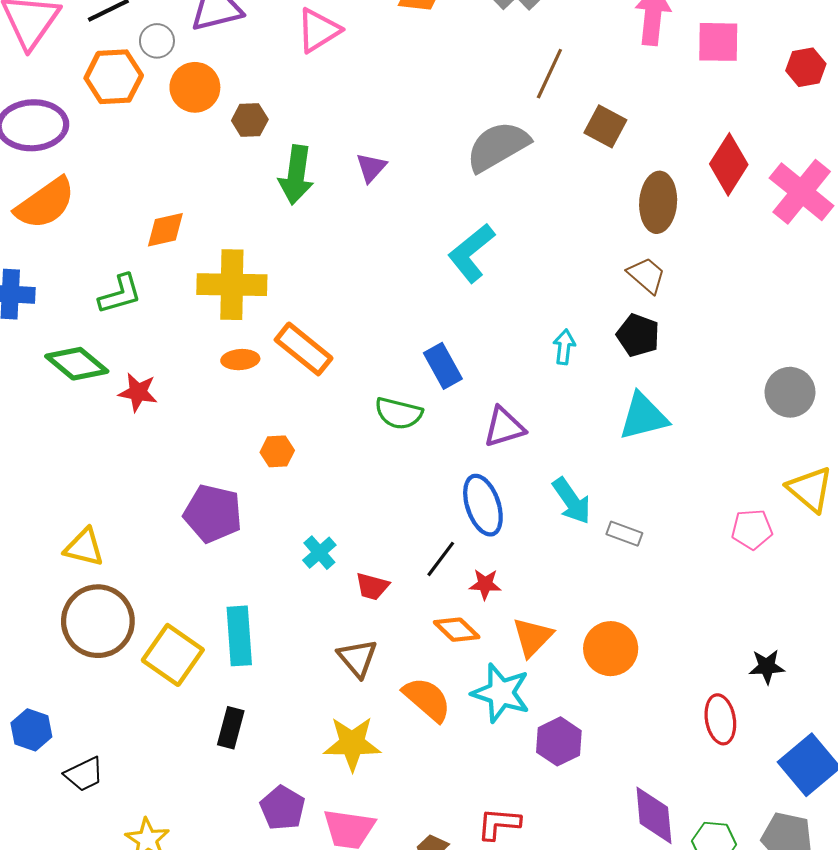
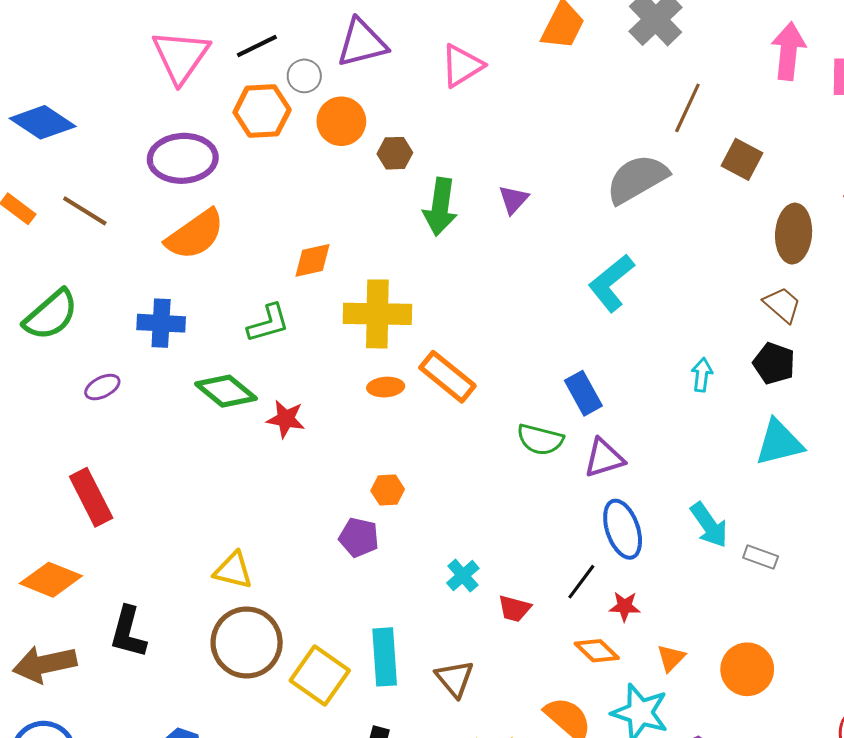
purple triangle: (504, 427) -> (604, 458), moved
orange hexagon: (277, 451) -> (388, 490), moved
purple pentagon: (213, 514) -> (359, 537), size x0.7
orange triangle: (533, 637) -> (671, 658), size x0.7
brown triangle: (357, 658) -> (455, 679), moved

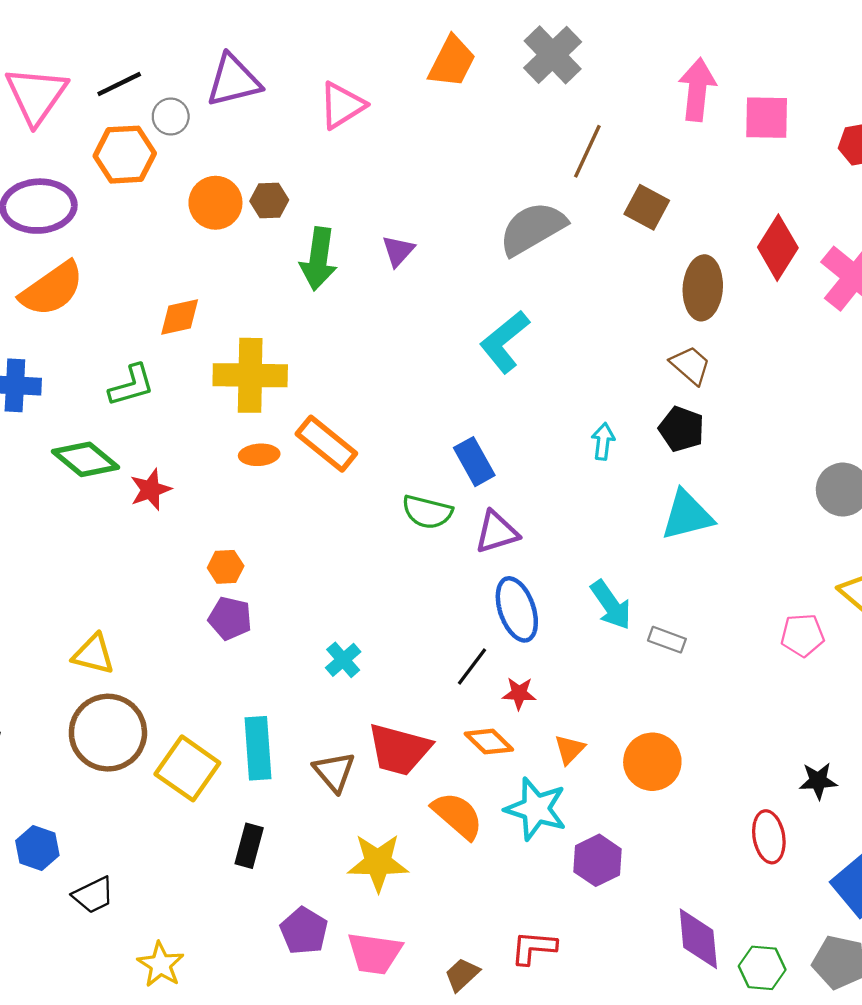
orange circle: (341, 121) -> (215, 203), moved
red star: (286, 419) -> (151, 490), turned -30
orange hexagon: (388, 490) -> (226, 567), moved
red trapezoid: (514, 608) -> (399, 749), moved, size x1.8

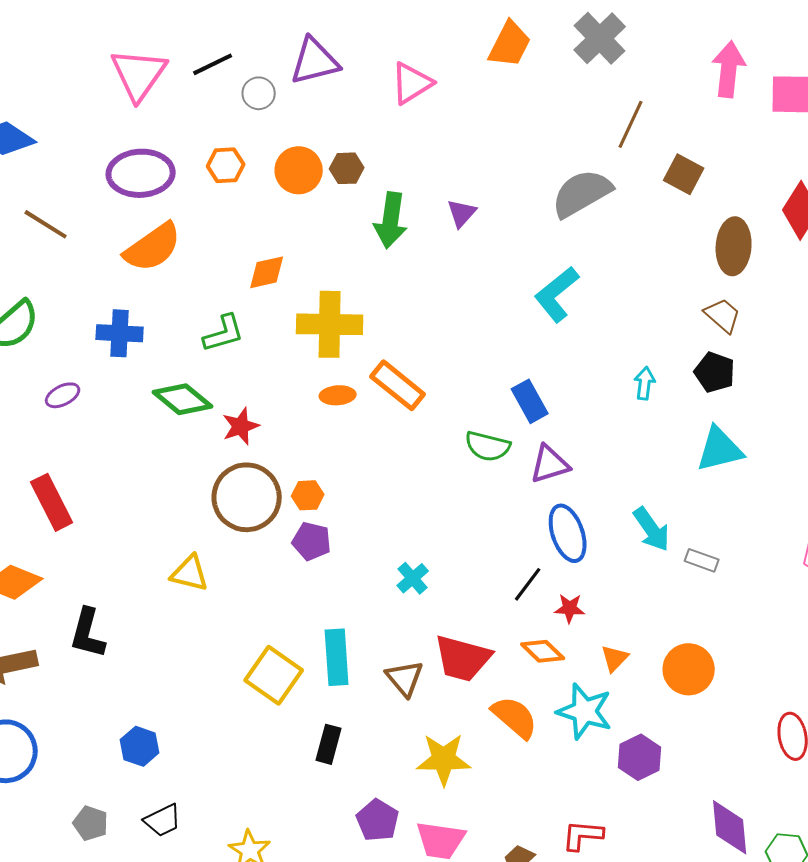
orange hexagon: (125, 155) -> (226, 165), moved, size x0.7
brown circle: (108, 733) -> (247, 497), moved
black trapezoid: (93, 895) -> (163, 820), moved

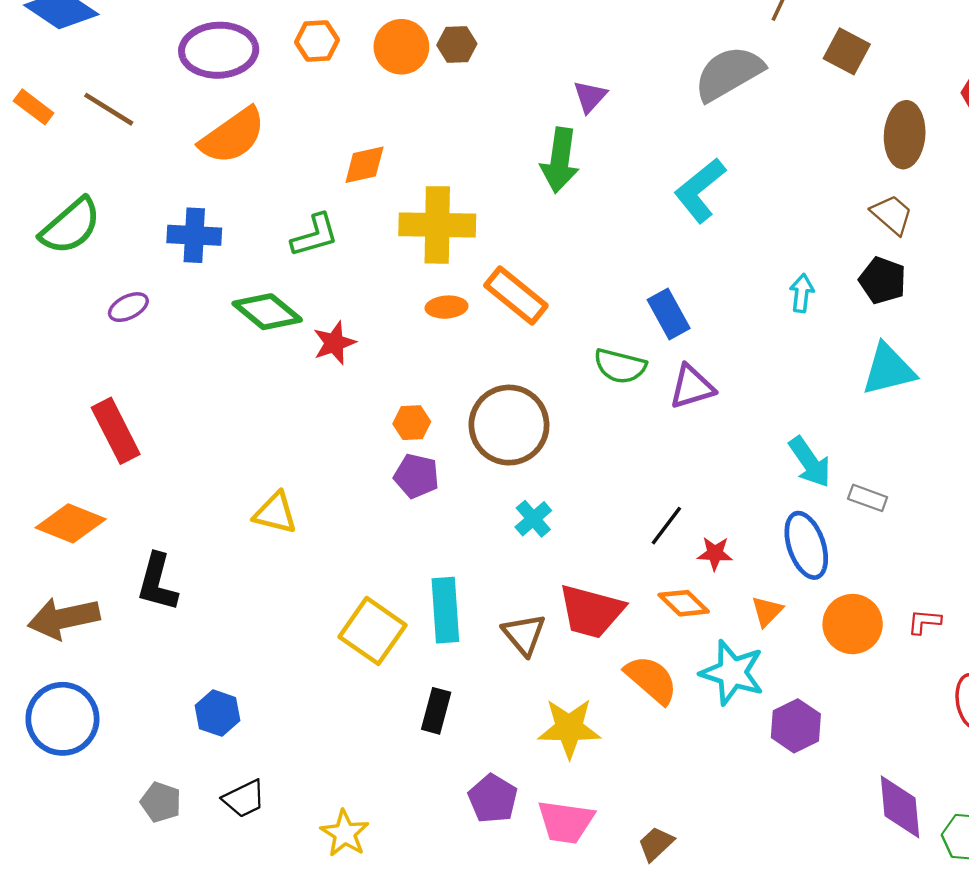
green arrow: (391, 220) -> (560, 160), moved
brown circle: (247, 497) -> (509, 425), moved
blue ellipse: (568, 533) -> (806, 545), moved
red L-shape: (583, 835) -> (924, 622), moved, size x0.7

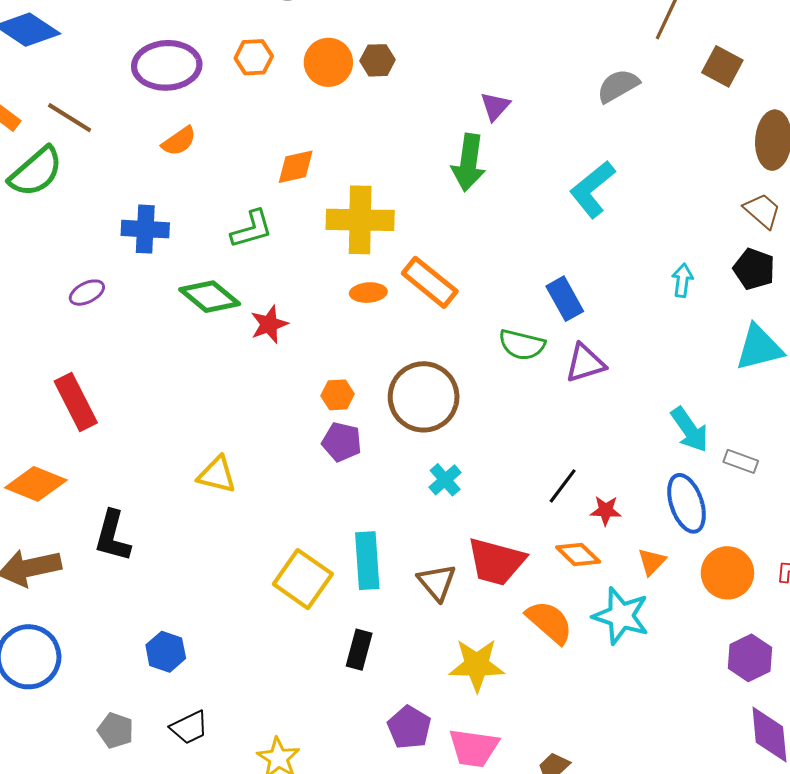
gray semicircle: (729, 73) -> (618, 86), size x0.7
orange semicircle: (233, 136) -> (179, 141), size x0.6
green semicircle: (71, 226) -> (36, 172), moved
purple hexagon: (796, 726) -> (750, 658), moved

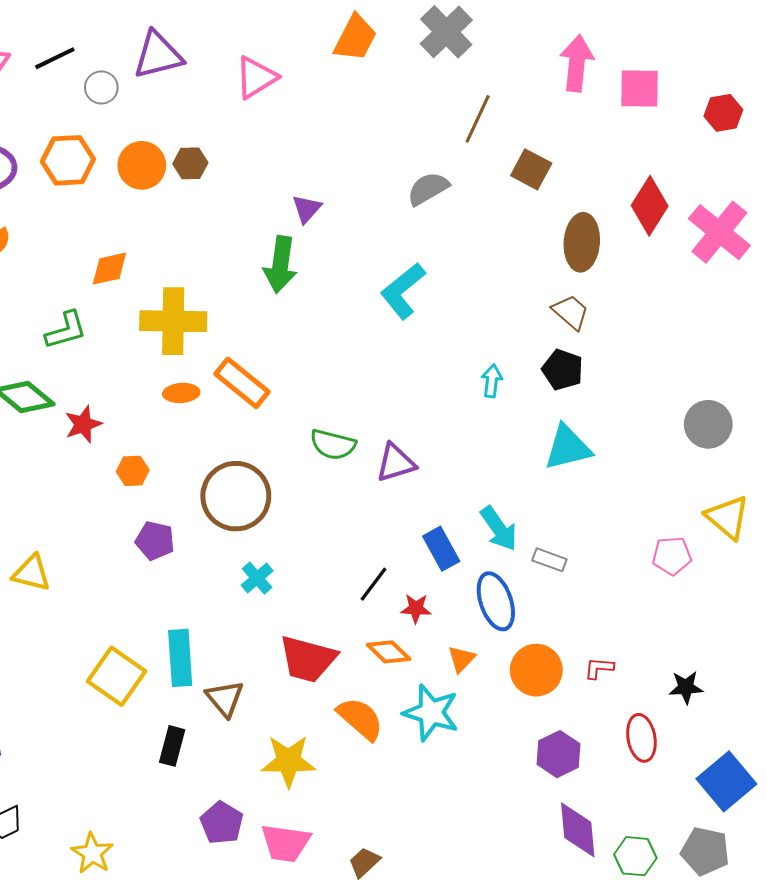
orange hexagon: (254, 57) -> (68, 160), size x1.4
blue rectangle: (565, 299) -> (441, 549), moved
orange hexagon: (338, 395) -> (133, 471), moved
brown triangle: (437, 582) -> (225, 698), moved

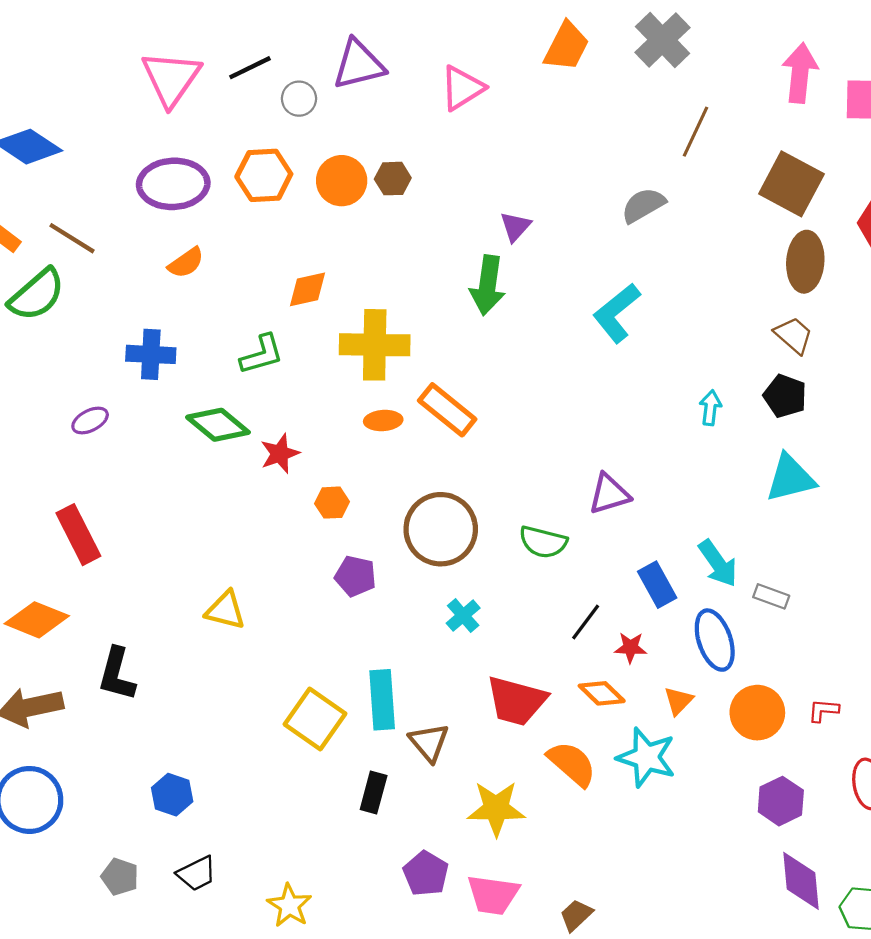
brown square: (531, 169) -> (791, 184), moved, size x1.5
green semicircle: (333, 445) -> (543, 542), moved

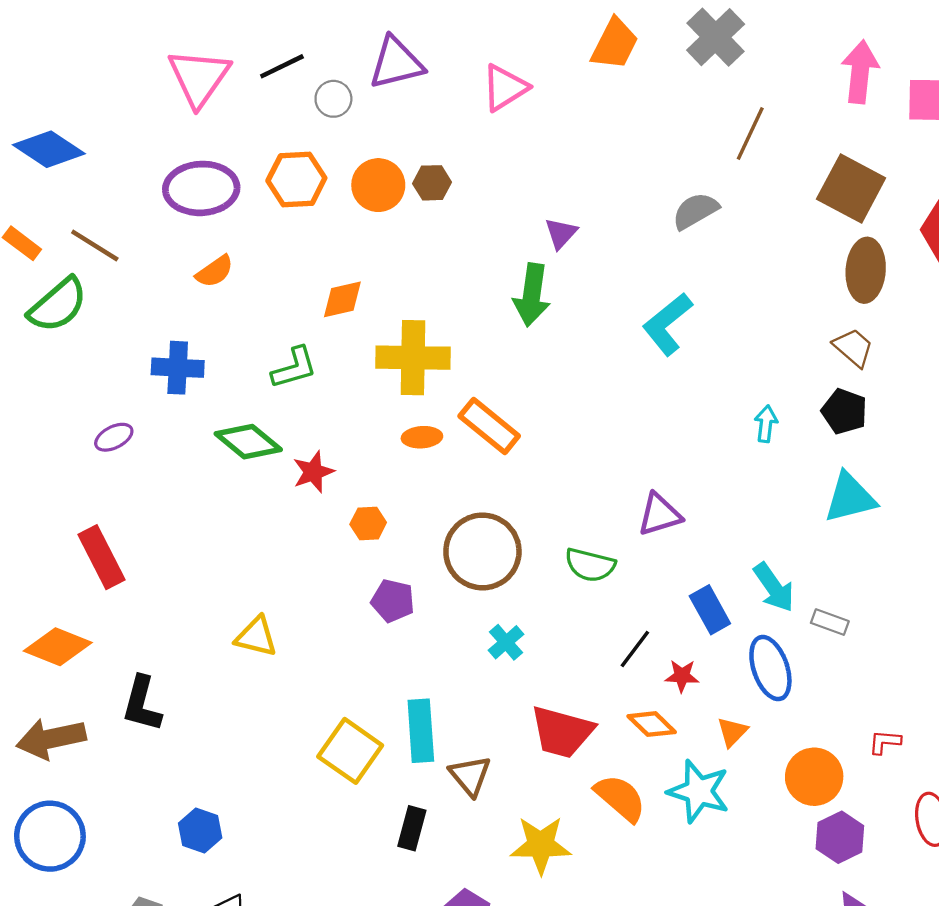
orange circle: (757, 713) -> (814, 777), moved

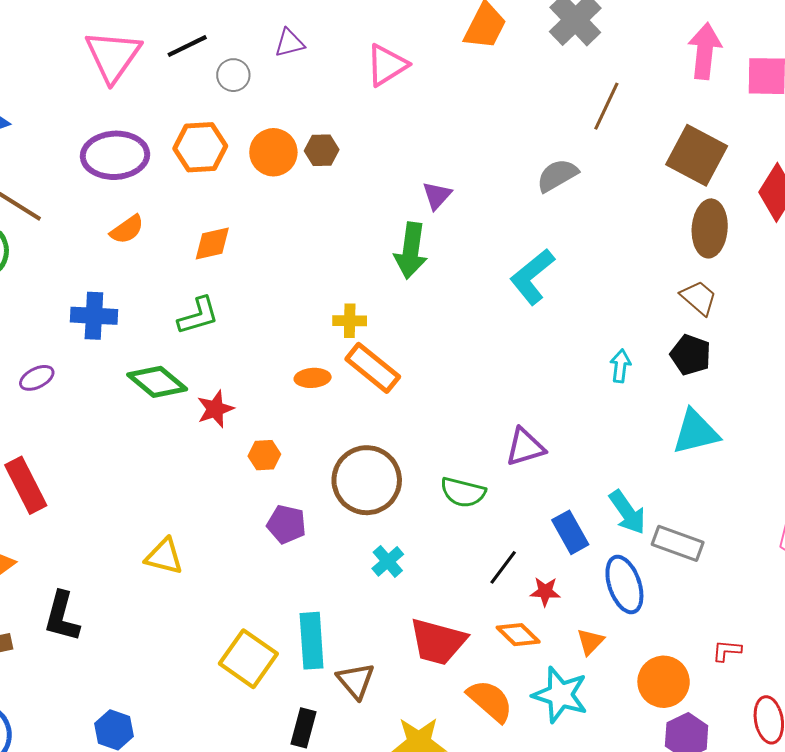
purple triangle: (396, 63) -> (289, 43), size x0.6
orange diamond: (342, 299) -> (212, 244), moved
yellow cross: (413, 358) -> (350, 321), moved, size x0.5
gray rectangle: (830, 622) -> (678, 543), size x1.5

